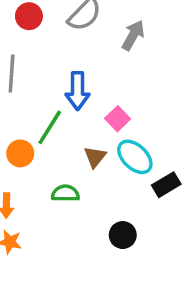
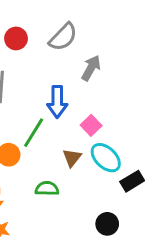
gray arrow: (133, 35) -> (91, 68), moved
black circle: (123, 235) -> (107, 224), moved

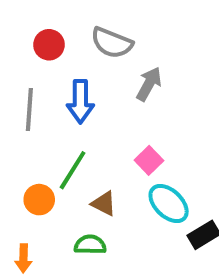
gray semicircle: (63, 37) -> (112, 43), turned 68
blue arrow: (57, 102) -> (80, 102), moved
brown triangle: (72, 158) -> (104, 203), moved, turned -42

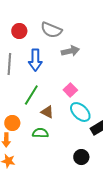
gray arrow: (149, 84) -> (70, 51), turned 48
orange circle: (39, 200) -> (12, 123), moved

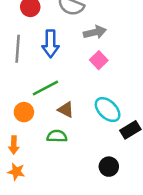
pink square: (70, 90) -> (99, 60), moved
green line: (31, 95) -> (45, 88), turned 30
orange circle: (12, 123) -> (24, 112), moved

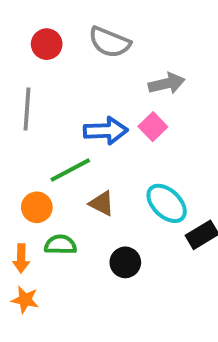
gray arrow: (95, 32) -> (167, 83), moved
blue arrow: (51, 44) -> (106, 131), moved, turned -92
green semicircle: (57, 136) -> (60, 245), moved
black circle: (109, 167) -> (125, 262), moved

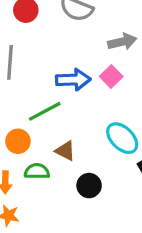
brown triangle: (102, 203) -> (65, 151), moved

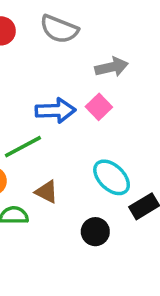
black circle: (89, 186) -> (95, 232), moved

